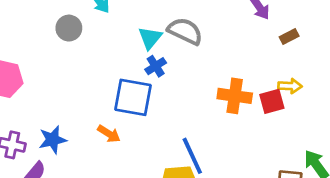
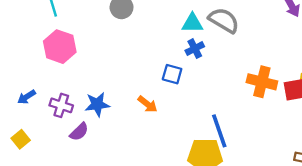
cyan triangle: (150, 38) -> (192, 23), turned 45
blue square: (133, 97) -> (172, 74), size x0.6

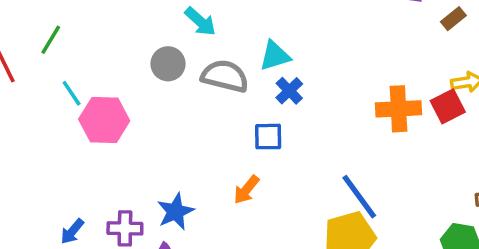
gray semicircle: (224, 20) -> (225, 76), moved
pink hexagon: (60, 47) -> (104, 120), moved
orange arrow: (148, 104) -> (246, 190), turned 108

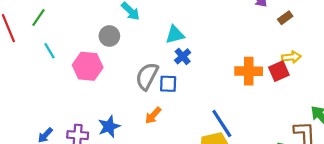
gray semicircle: (225, 76) -> (147, 76), moved, turned -80
pink hexagon: (104, 120) -> (88, 66), moved

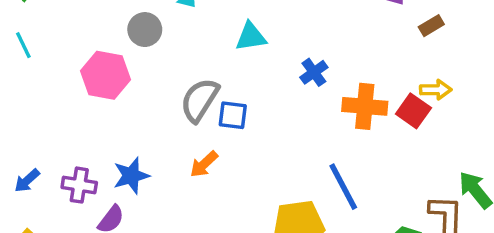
cyan line: (49, 51) -> (23, 45), moved
blue cross: (183, 56) -> (314, 72), moved
red square: (279, 71) -> (413, 111), turned -36
blue line: (222, 123) -> (343, 187), moved

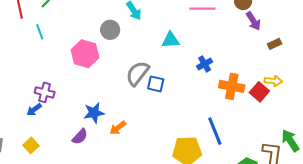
orange arrow: (204, 164) -> (118, 128), moved
purple cross: (79, 185) -> (45, 92), moved

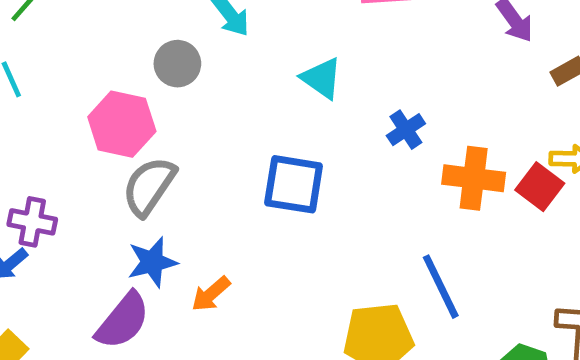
cyan triangle: (170, 40) -> (322, 78), turned 42
gray semicircle: (138, 73) -> (149, 186), moved
blue square: (156, 84) -> (294, 184), size x1.5
purple semicircle: (80, 137) -> (123, 321), size x1.5

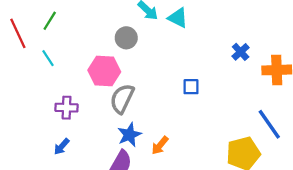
cyan triangle: (322, 78) -> (178, 18), moved
blue square: (294, 184) -> (191, 87), size x0.6
purple cross: (32, 222) -> (67, 108), moved

